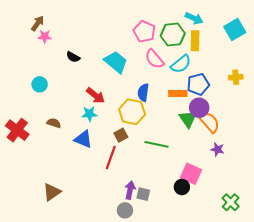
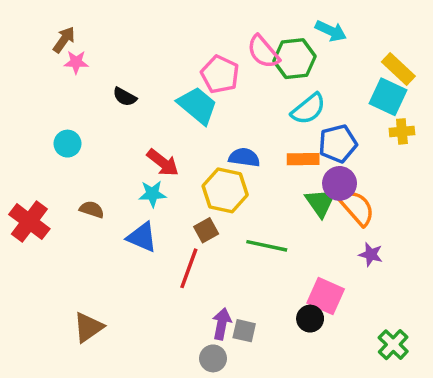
cyan square: (235, 29) -> (388, 97), moved, turned -35
pink pentagon: (144, 32) -> (220, 74), moved
yellow rectangle: (195, 41) -> (398, 69), moved, turned -48
pink semicircle: (154, 59) -> (263, 52), moved
blue semicircle: (143, 92) -> (244, 157), turned 90

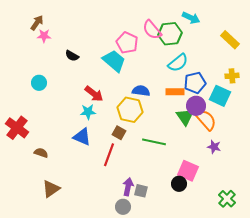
cyan square: (388, 97) -> (220, 96), moved
brown semicircle: (92, 209) -> (41, 153), moved
brown square: (206, 230) -> (119, 133), turned -32

